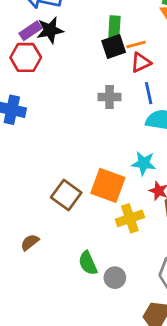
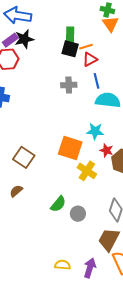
black square: (114, 46) -> (70, 49), turned 36
brown square: (66, 195) -> (24, 157), moved
yellow cross: (130, 218) -> (87, 171), turned -36
green semicircle: (88, 263) -> (58, 204), turned -114

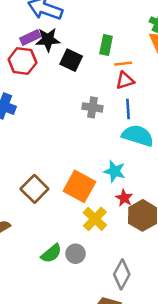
black square: (70, 49) -> (71, 60), moved
brown square: (24, 157) -> (34, 189), moved
gray circle: (78, 214) -> (76, 254), moved

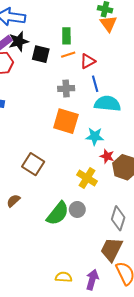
orange line: (123, 64) -> (68, 55), moved
orange square: (79, 186) -> (66, 121), moved
green semicircle: (51, 253) -> (58, 213), size x1.4

